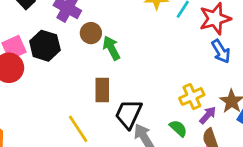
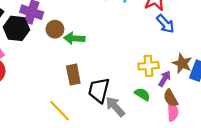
black hexagon: (45, 46) -> (16, 28), moved
green arrow: (111, 48) -> (74, 38), turned -48
yellow cross: (192, 97) -> (149, 66), turned 30

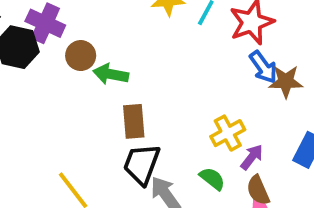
brown star: (182, 63) -> (286, 81), moved, turned -30
yellow cross: (149, 66) -> (228, 133), turned -30
brown rectangle: (73, 75) -> (134, 121), moved

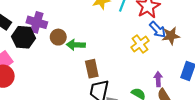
yellow cross: (228, 133) -> (140, 44), moved
purple arrow: (252, 157) -> (158, 79), turned -32

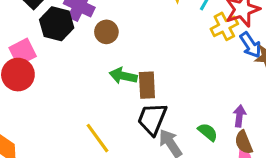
yellow cross: (140, 44) -> (224, 26), moved
green arrow: (76, 45) -> (123, 76), moved

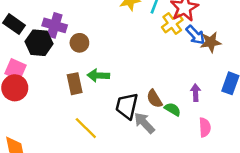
pink square: (23, 52) -> (16, 69), turned -30
brown rectangle: (147, 85) -> (75, 84), moved
brown semicircle: (244, 142) -> (154, 99), moved

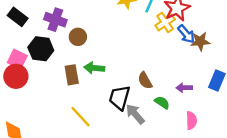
black hexagon: (39, 43) -> (41, 49), moved
purple arrow: (196, 93) -> (184, 88), turned -91
brown semicircle: (154, 99) -> (145, 80), moved

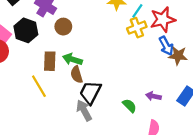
yellow cross: (165, 22) -> (137, 28), moved
brown semicircle: (145, 80) -> (77, 75), moved
gray arrow: (135, 114) -> (84, 110), moved
yellow line: (81, 117) -> (39, 86), moved

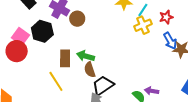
red star: (163, 20) -> (166, 17), size x0.6
brown circle: (63, 27) -> (77, 19), moved
black trapezoid: (90, 92) -> (103, 85), turned 30
purple arrow: (153, 96) -> (152, 91), moved

